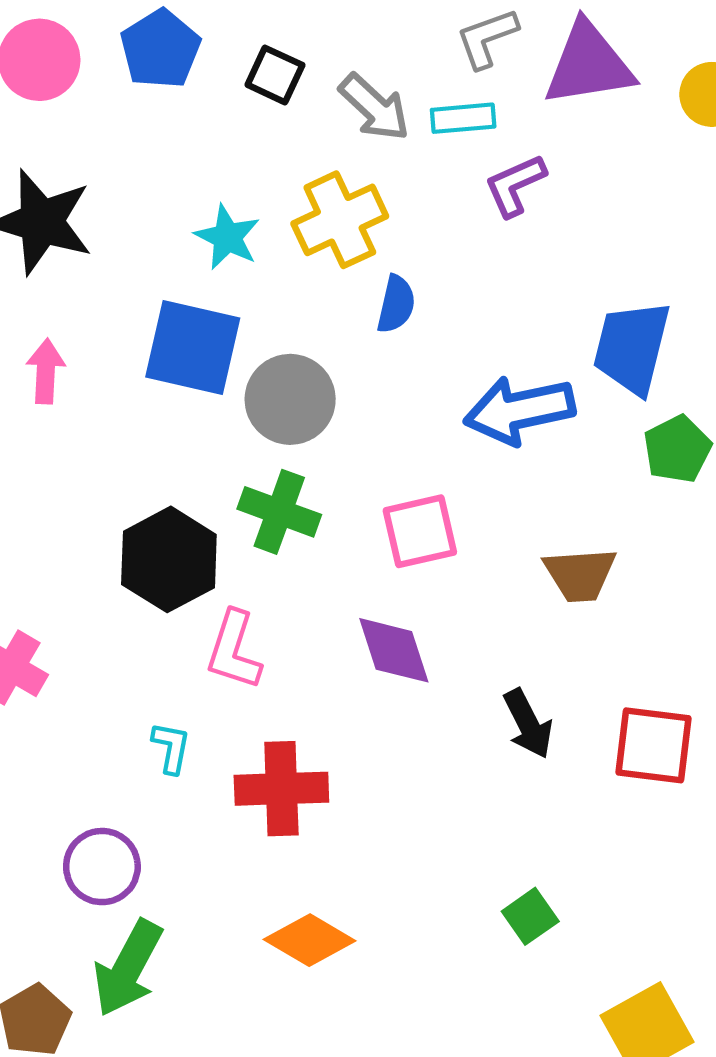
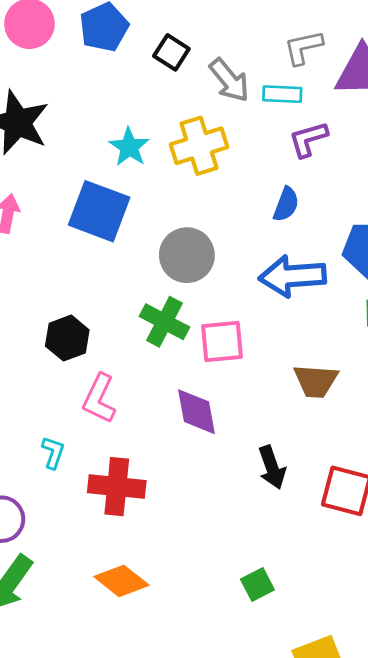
blue semicircle: (396, 304) -> (286, 204), moved
gray circle: (290, 399) -> (187, 255), moved
green cross: (279, 512) -> (164, 322), moved
black hexagon: (169, 559) -> (67, 338), size x0.7

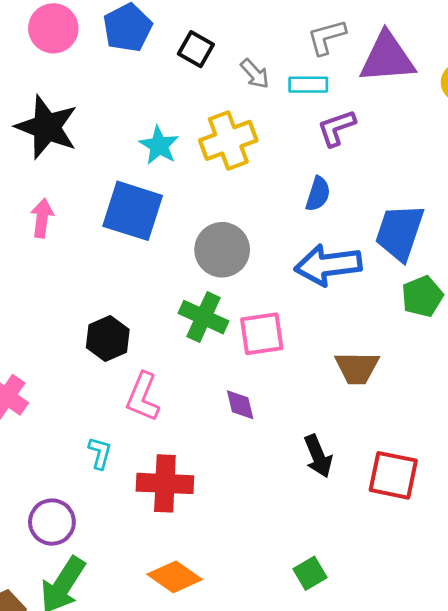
gray arrow: (229, 80) -> (255, 74), size x0.7
purple diamond: (196, 412) -> (240, 405), size x0.7

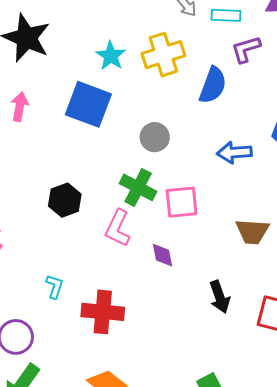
blue semicircle: (318, 194) -> (213, 85), moved, size x1.4
gray circle: (222, 250) -> (155, 137), size x0.7
blue arrow: (328, 265) -> (234, 153), size x0.7
pink L-shape: (143, 397) -> (118, 228), moved

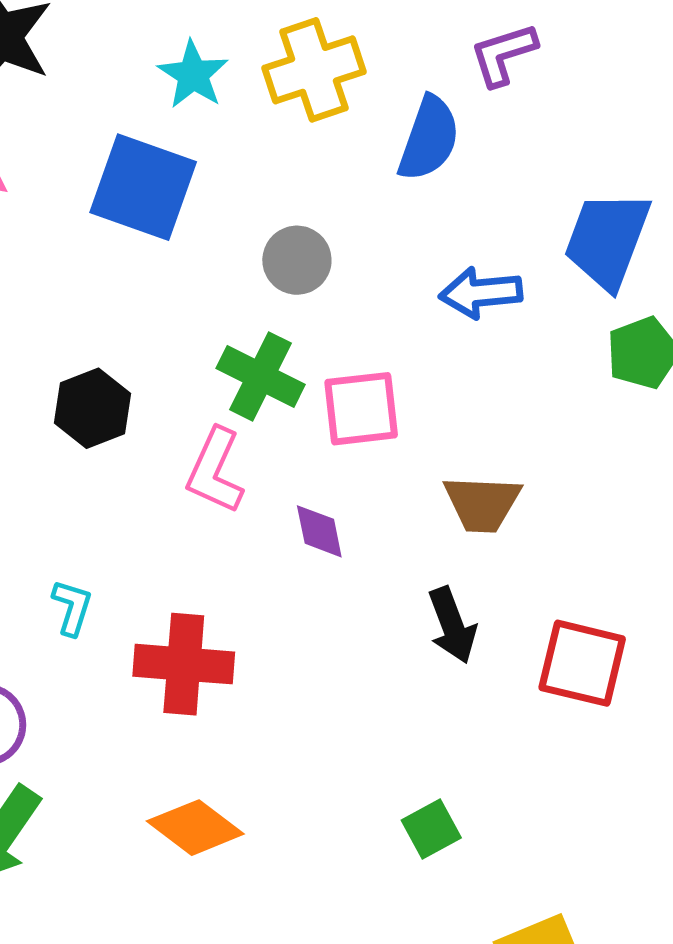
brown trapezoid: (252, 232) -> (482, 504), moved

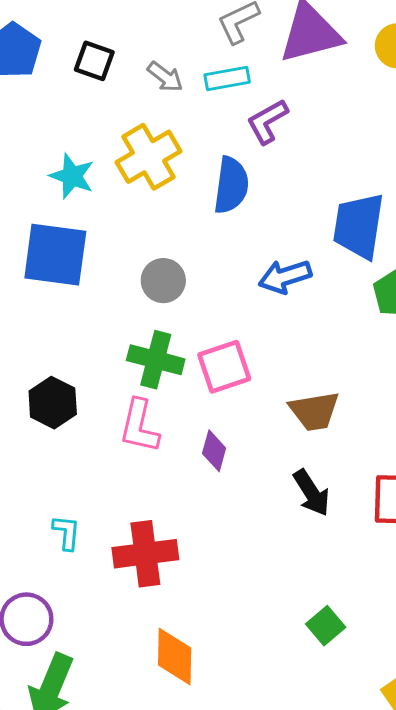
purple diamond: (319, 531) -> (214, 451), turned 39
orange diamond: (195, 828) -> (175, 656), turned 66

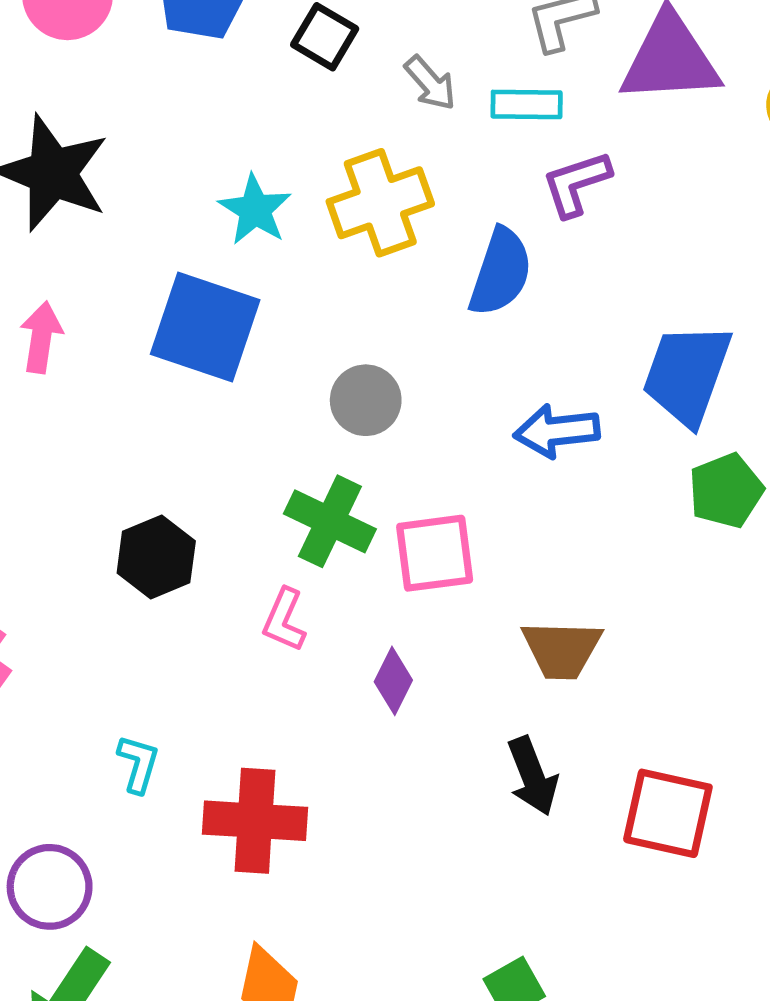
pink L-shape: (139, 426) -> (284, 620), size x0.7

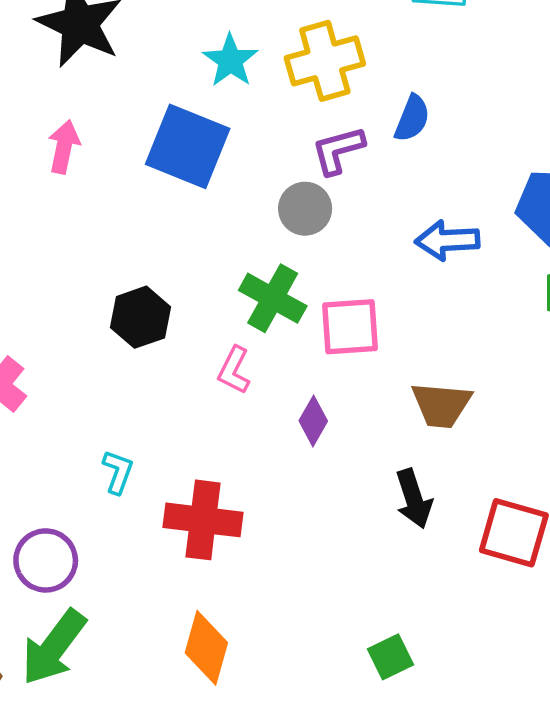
purple L-shape: (576, 184) -> (338, 150), moved
blue semicircle: (501, 272) -> (412, 118), size x0.7

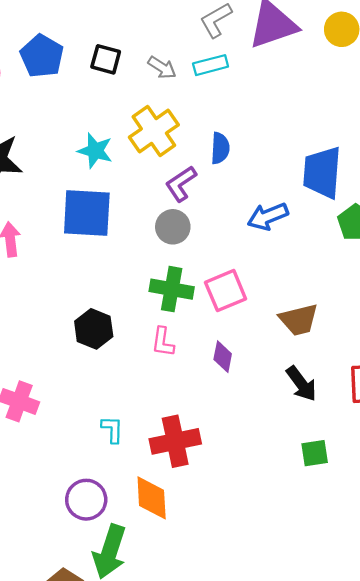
orange diamond: (206, 648) -> (152, 498), moved
green square: (390, 657) -> (315, 453), moved, turned 36

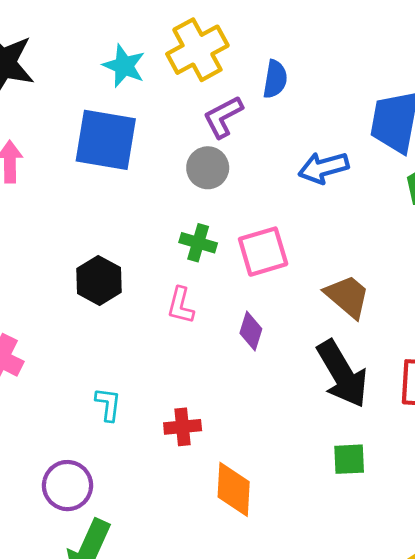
green cross: (172, 289) -> (198, 243), size x0.7
brown trapezoid: (299, 320) -> (347, 296), turned -132
black arrow: (301, 384) -> (342, 374), size x1.5
red cross: (175, 441) -> (183, 427), size x0.6
orange diamond: (152, 498) -> (234, 489), moved

